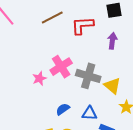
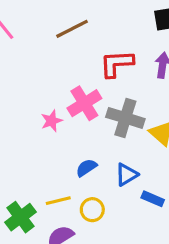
red L-shape: (82, 25) -> (117, 64), moved
blue triangle: (89, 113) -> (127, 175), turned -35

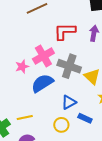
blue semicircle: (86, 168) -> (42, 83), moved, size x1.6
yellow circle: (92, 210) -> (61, 125), moved

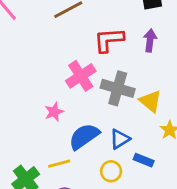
pink star: (22, 67) -> (54, 112), moved
blue semicircle: (42, 83) -> (84, 136), moved

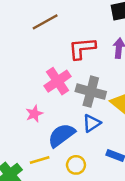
blue triangle: (120, 139) -> (92, 123), moved
yellow circle: (111, 171) -> (76, 165), moved

